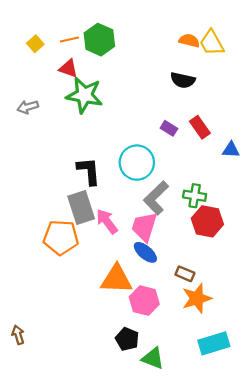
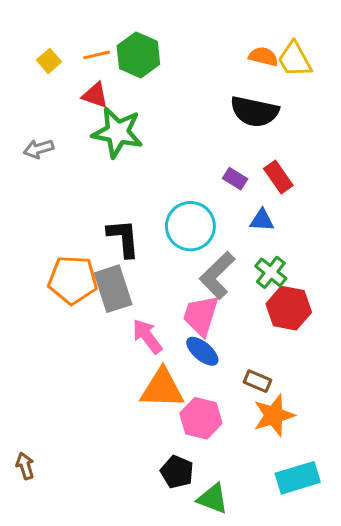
black semicircle: (183, 80) -> (254, 112), size x1.4
blue triangle: (231, 150) -> (262, 220), moved
green cross: (195, 196) -> (271, 272), turned 30
pink arrow: (107, 221) -> (147, 336), moved
orange pentagon: (61, 237) -> (73, 280), moved

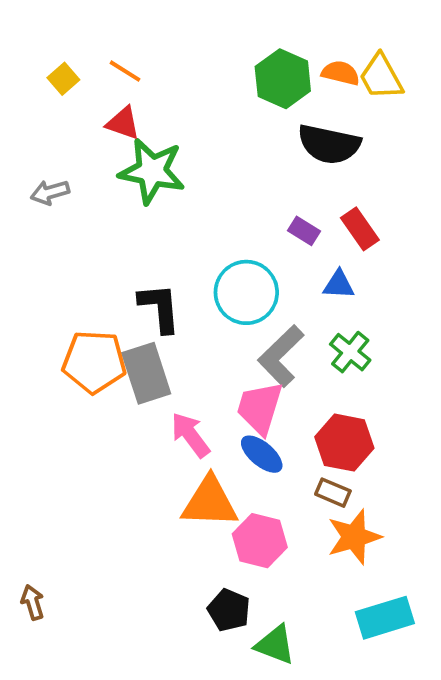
orange line: (97, 55) -> (125, 71), turned 45
green hexagon: (138, 55) -> (283, 79), moved
red hexagon: (289, 308) -> (344, 443), moved

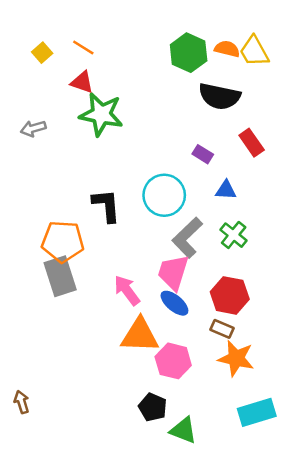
red rectangle: (360, 229) -> (252, 143), moved
gray rectangle: (146, 373) -> (60, 276), moved
orange star: (354, 537) -> (236, 358), turned 30

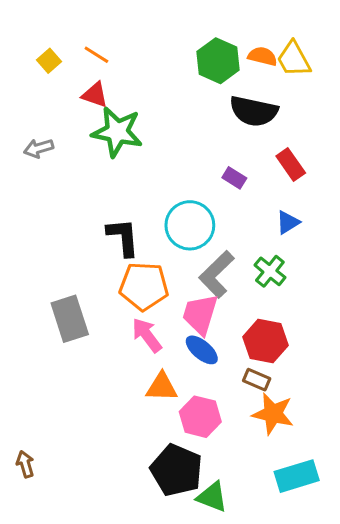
blue triangle: (226, 190) -> (288, 222), moved, turned -35
orange pentagon: (63, 241) -> (144, 286), moved
orange triangle: (140, 335) -> (162, 387), size x0.7
black pentagon: (153, 407) -> (177, 470), size x1.6

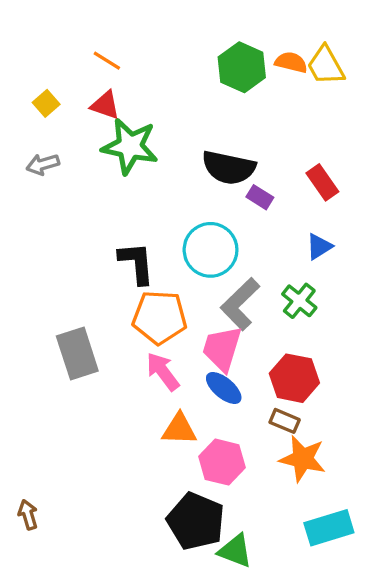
yellow square: (49, 61) -> (46, 103), moved
black semicircle: (254, 111) -> (229, 168), moved

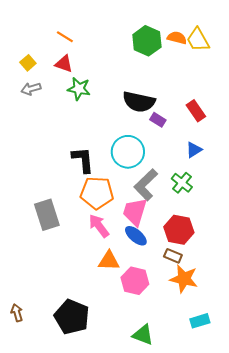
green star: (130, 146) -> (79, 89), size x0.7
gray arrow: (43, 164) -> (31, 89), moved
black pentagon: (196, 521) -> (72, 317), moved
cyan rectangle: (329, 528) -> (200, 321), size x0.7

